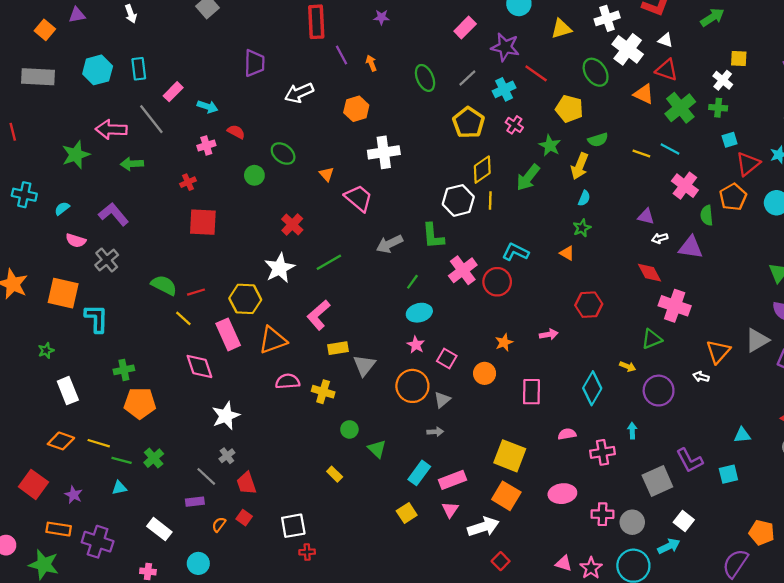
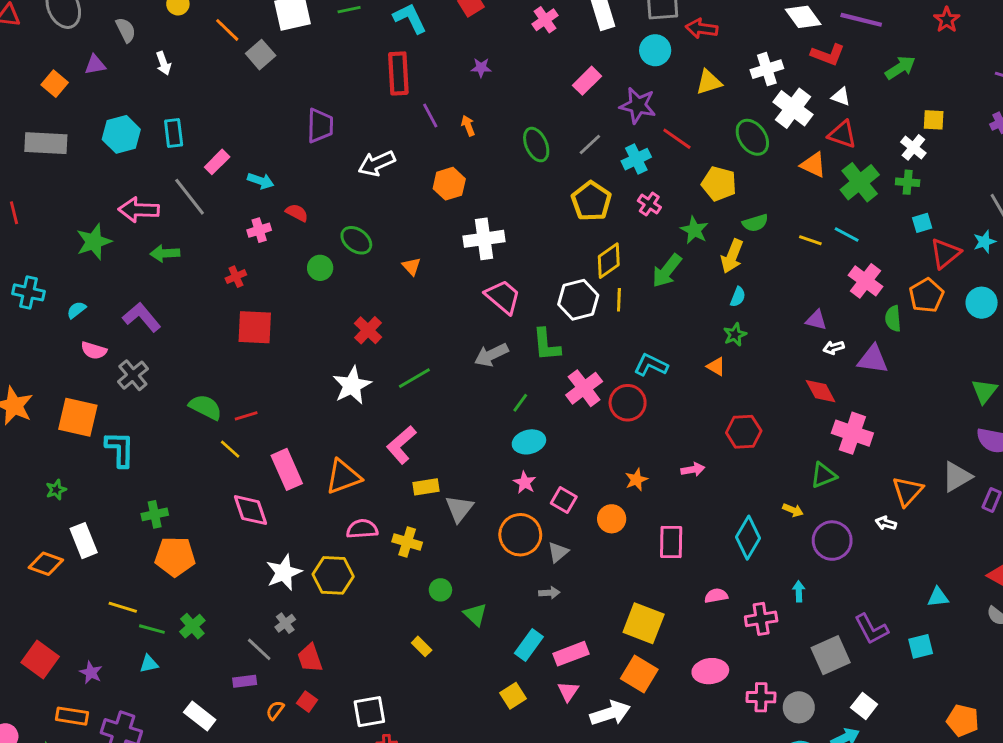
pink trapezoid: (359, 198) -> (503, 297), moved
yellow hexagon: (245, 299) -> (333, 575), moved
orange diamond: (61, 441) -> (46, 564), moved

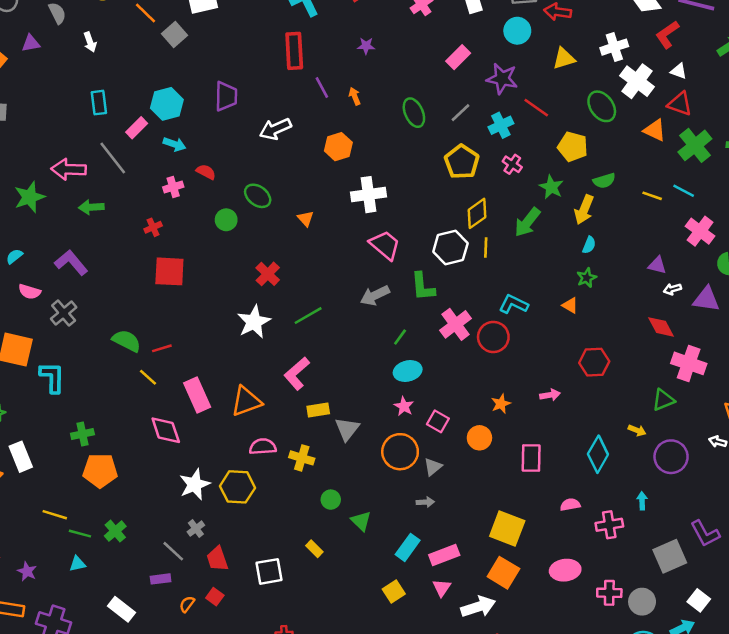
red L-shape: (828, 55) -> (667, 35), turned 124
cyan hexagon: (121, 134) -> (167, 104), moved
white square: (369, 712) -> (269, 571), moved

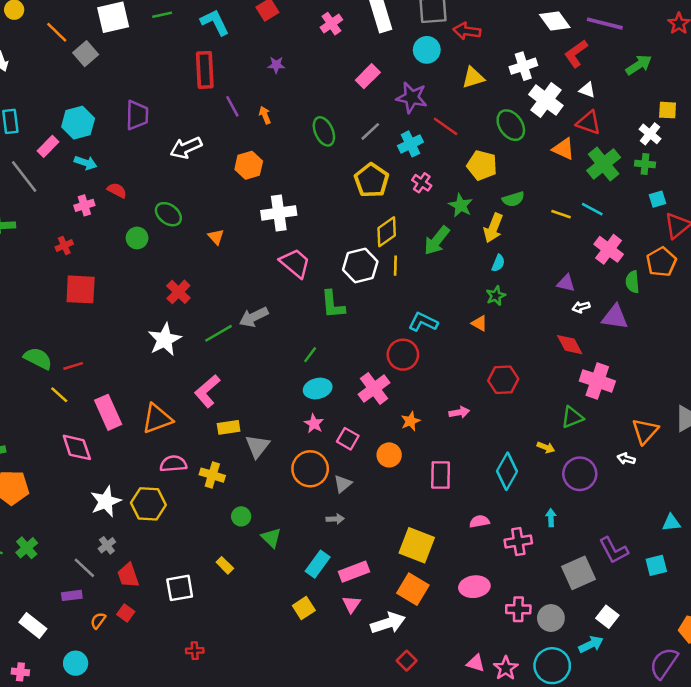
gray arrow: (375, 295) -> (254, 317), moved
pink cross: (456, 324) -> (374, 389), moved

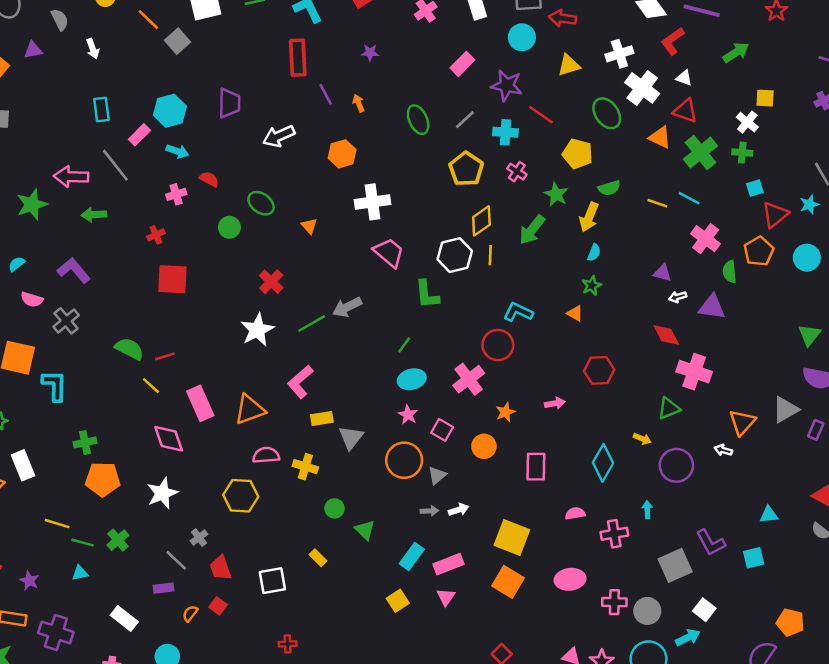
cyan cross: (410, 144) -> (505, 132), turned 30
white star: (106, 501) -> (162, 493), moved
white arrow: (388, 623) -> (459, 510), moved, size x0.6

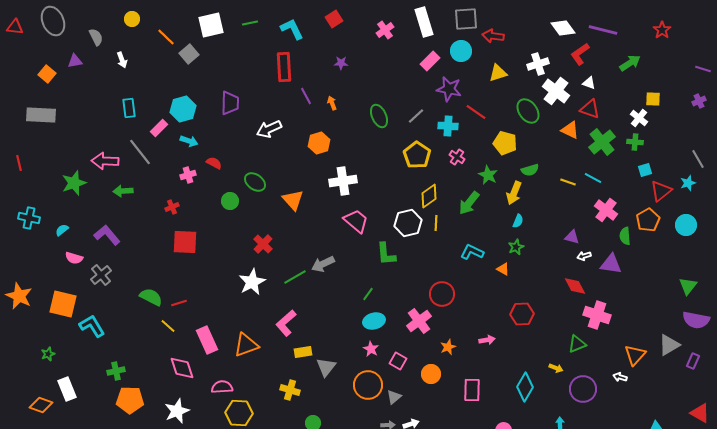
pink rectangle: (462, 64) -> (430, 61), moved
orange triangle: (309, 226) -> (293, 200), size x1.6
cyan L-shape: (518, 312) -> (472, 252), moved
cyan L-shape: (55, 386) -> (92, 326), turned -32
pink semicircle: (266, 455) -> (222, 387), moved

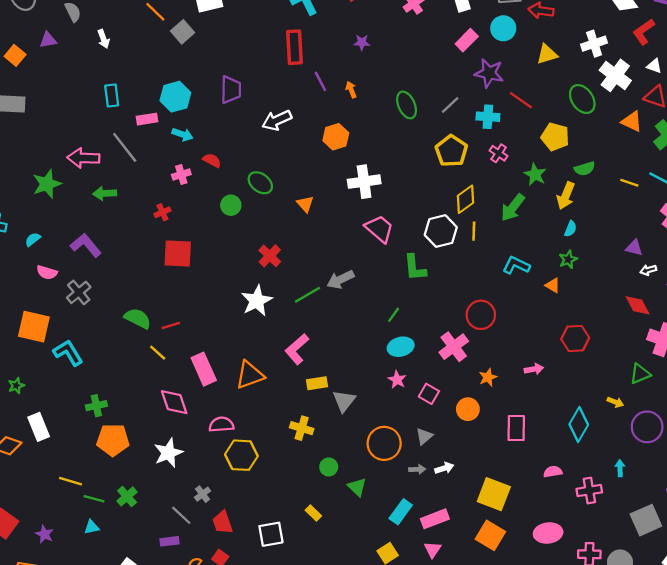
pink rectangle: (159, 128) -> (147, 119), turned 36
orange triangle: (293, 200) -> (305, 204), size x0.7
orange circle: (368, 385) -> (384, 443), moved

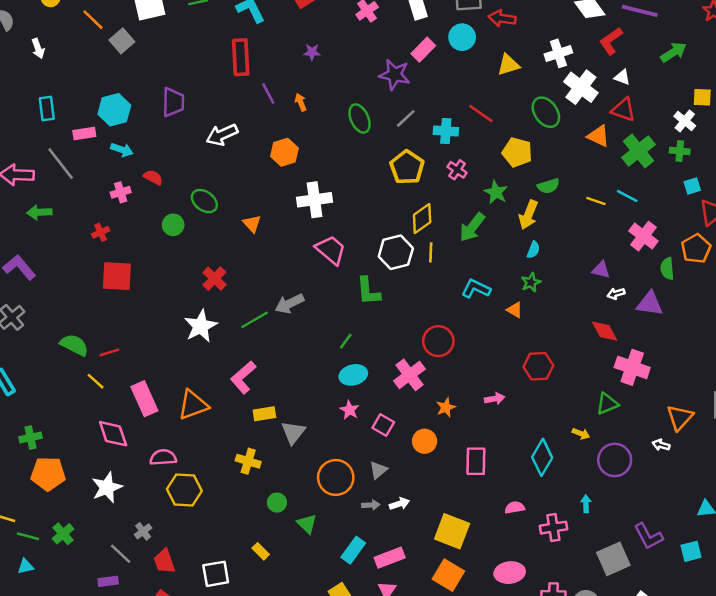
purple star: (489, 73) -> (395, 75), moved

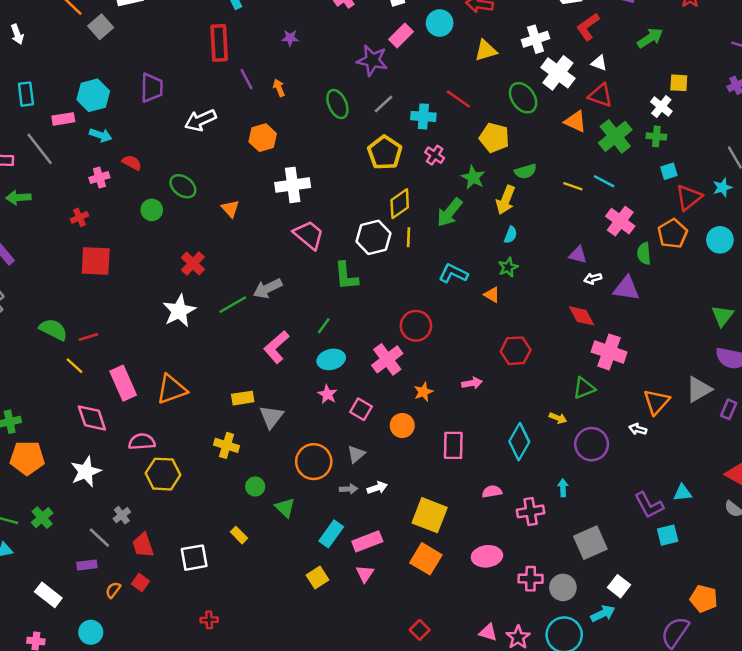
pink L-shape: (243, 377) -> (276, 347), moved
purple L-shape: (648, 536) -> (649, 505), moved

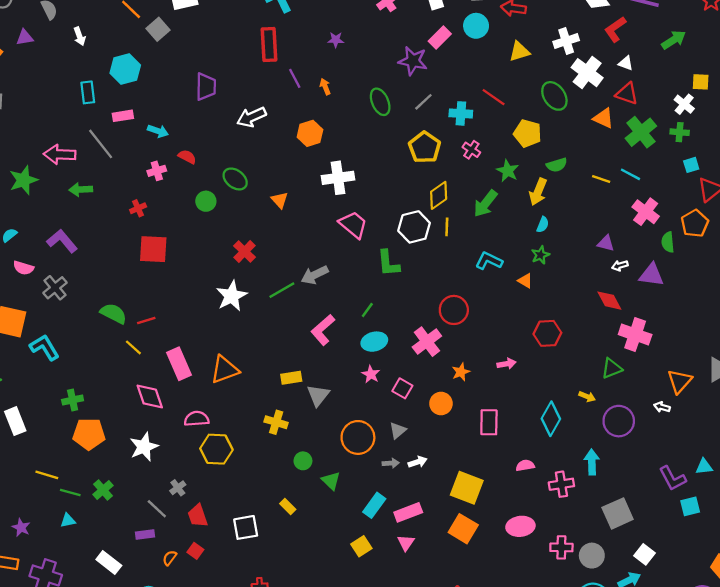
cyan hexagon: (93, 95) -> (125, 69), moved
cyan arrow: (563, 488) -> (592, 462), size x1.5

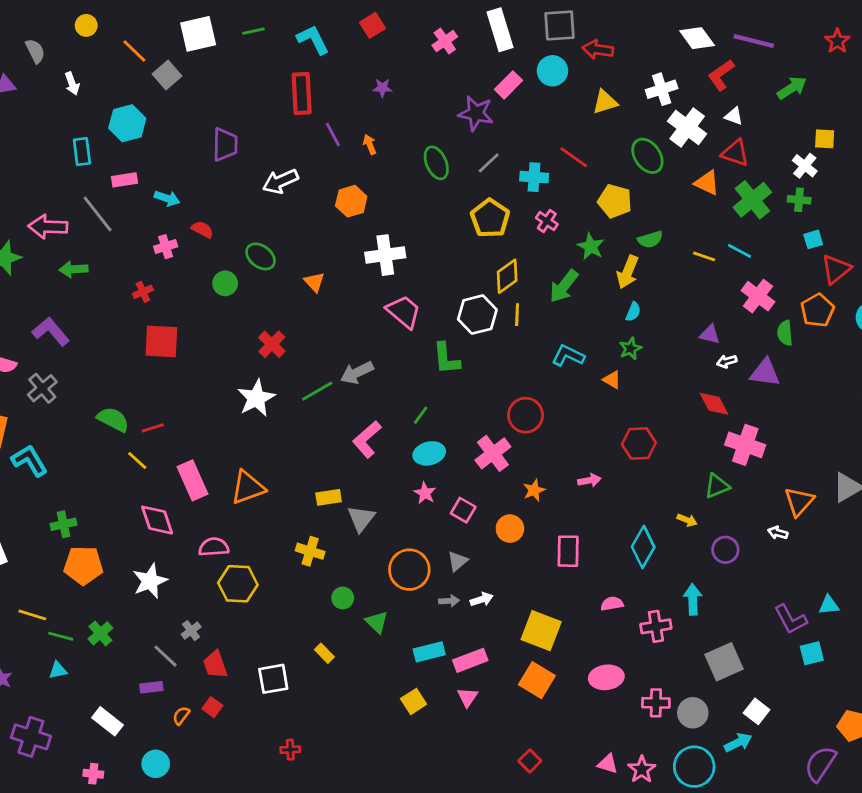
purple circle: (619, 421) -> (725, 550), size x0.7
cyan rectangle: (374, 505) -> (429, 652), turned 40

